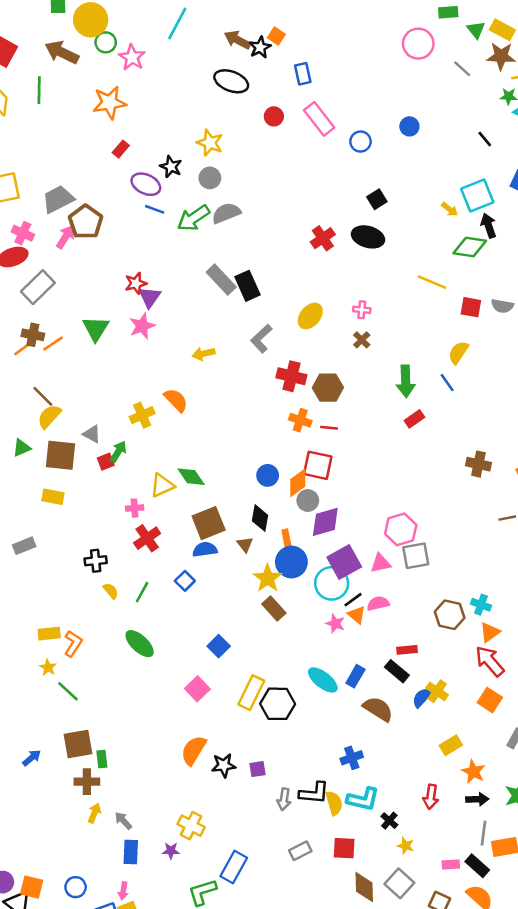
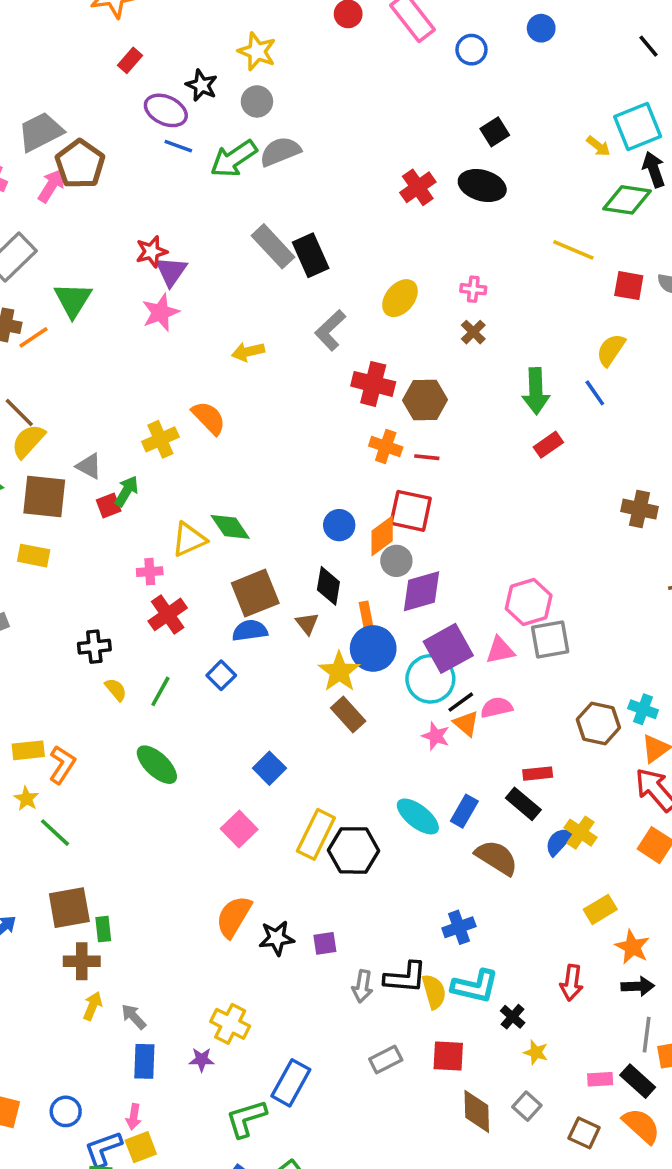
green triangle: (96, 329) -> (73, 300), moved
gray square: (399, 883) -> (527, 1106), size x0.7

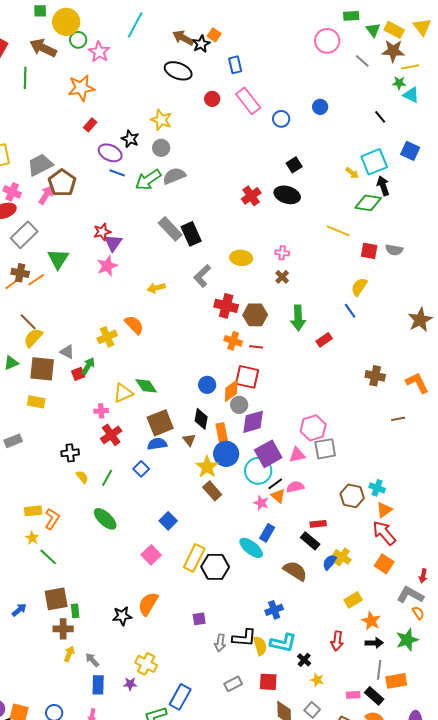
yellow ellipse: (400, 298) -> (241, 258), turned 55
green arrow: (536, 391) -> (298, 318), moved
orange rectangle: (366, 614) -> (222, 435), size x1.6
blue rectangle: (464, 811) -> (267, 533), moved
black star: (277, 938) -> (122, 616), moved

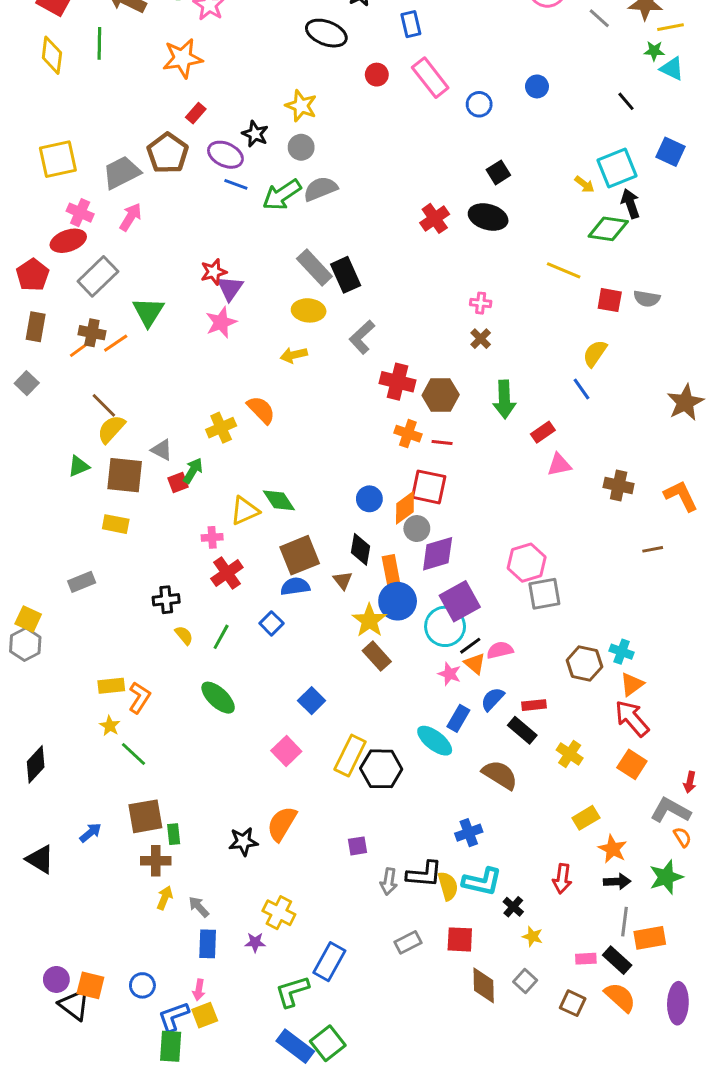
brown pentagon: (62, 183) -> (168, 153), moved
yellow ellipse: (241, 258) -> (309, 310), moved
pink triangle: (297, 455) -> (559, 465), moved
blue semicircle: (330, 562) -> (492, 699), moved

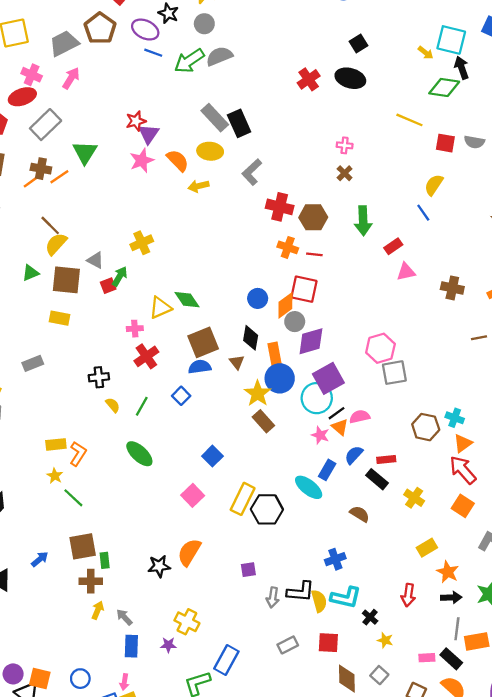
cyan square: (617, 168) -> (451, 40), turned 36
orange semicircle: (261, 410) -> (178, 160), moved
brown semicircle: (500, 775) -> (360, 514), size x0.7

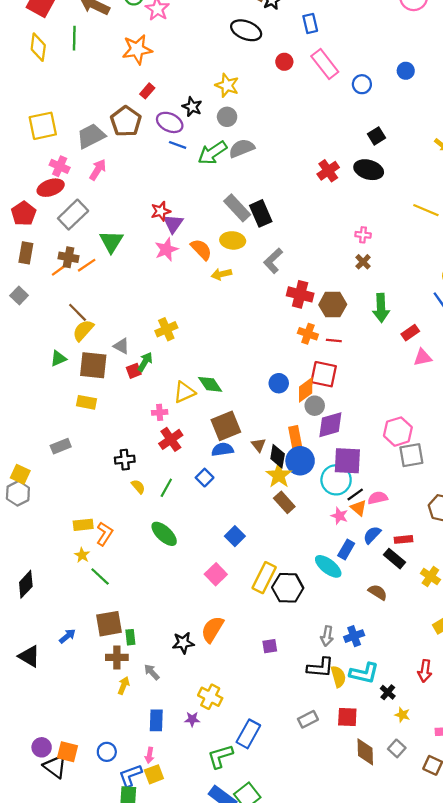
black diamond: (251, 338) -> (278, 456), moved
purple square: (328, 378) -> (347, 461), turned 32
gray arrow: (273, 597) -> (327, 636), moved
gray arrow: (124, 617) -> (152, 672), moved

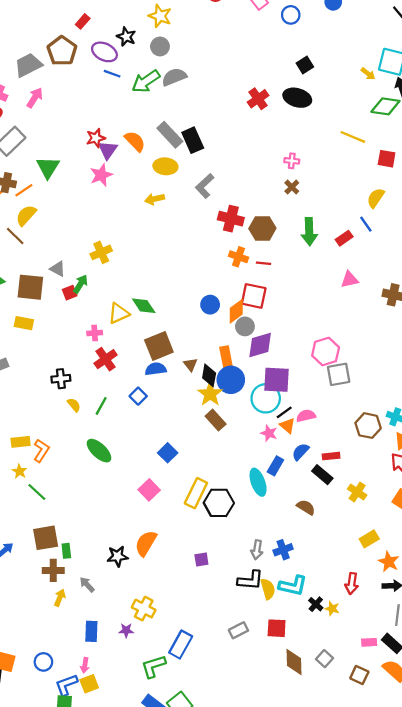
orange semicircle: (201, 249) -> (135, 141), moved
yellow semicircle: (83, 330) -> (26, 215), moved
red rectangle: (410, 333) -> (344, 238), moved
cyan ellipse: (328, 566) -> (258, 482), turned 32
yellow star: (402, 715) -> (332, 609), moved

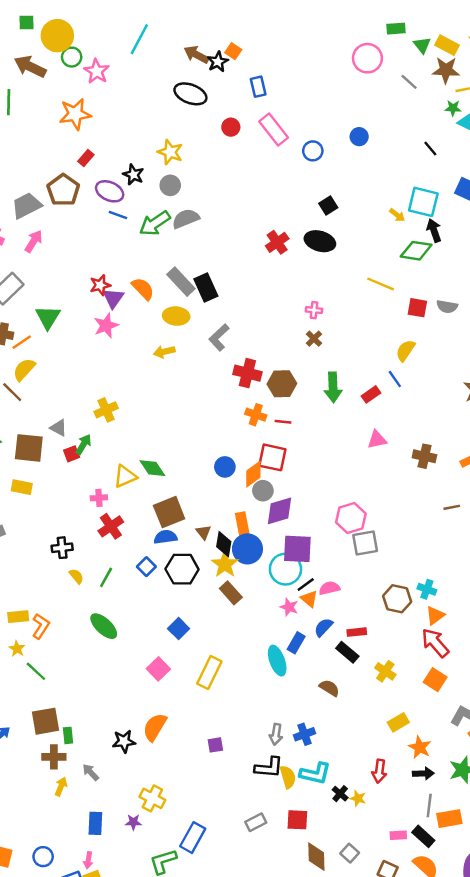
black hexagon: (219, 503) -> (182, 569), moved

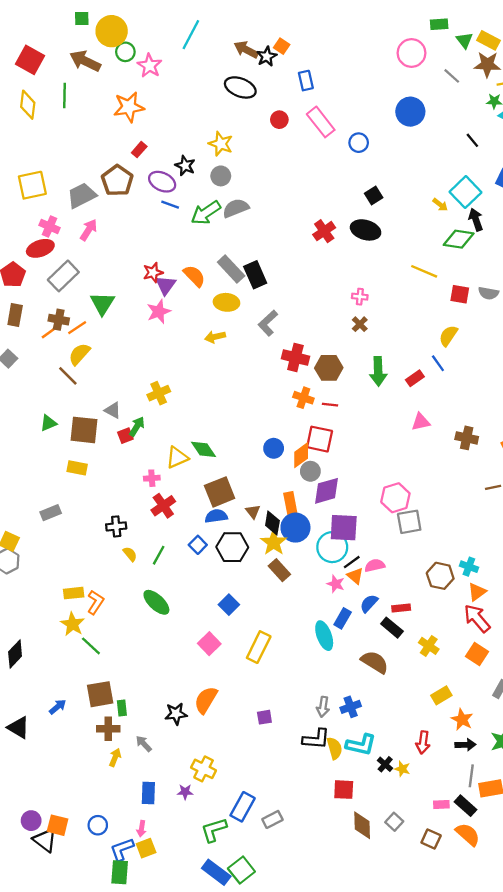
blue circle: (359, 137) -> (410, 112), moved, size x1.6
cyan square: (423, 202) -> (466, 192), turned 32
yellow star: (17, 649) -> (73, 624), size x1.5
brown semicircle: (329, 688) -> (375, 662), size x1.4
gray rectangle: (256, 822) -> (272, 819), moved

